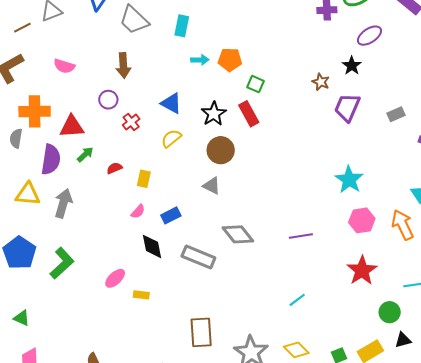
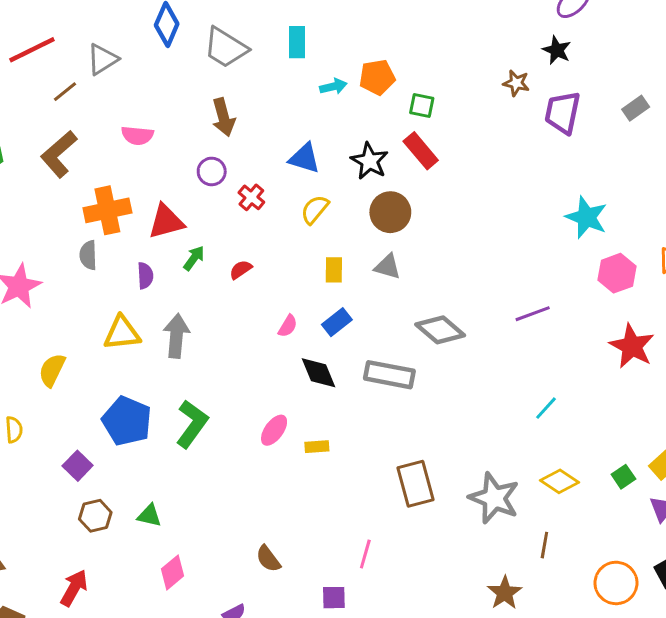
purple semicircle: (51, 159) -> (145, 276), size x0.6
yellow rectangle: (144, 179) -> (334, 270), moved

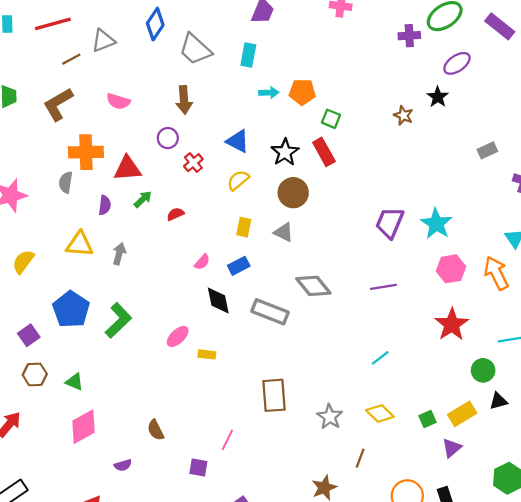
purple trapezoid: (563, 113) -> (390, 223), moved
gray arrow: (176, 336) -> (119, 254), size x0.7
gray star: (494, 498) -> (330, 417), size x0.7
pink diamond: (172, 572) -> (84, 427), size x1.4

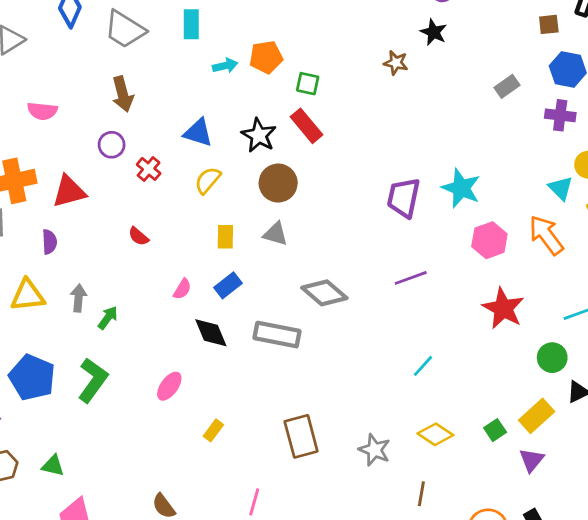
green arrow: (143, 199) -> (108, 318), moved
red semicircle: (175, 214) -> (138, 236), turned -105
yellow rectangle: (207, 354) -> (213, 430), moved, turned -49

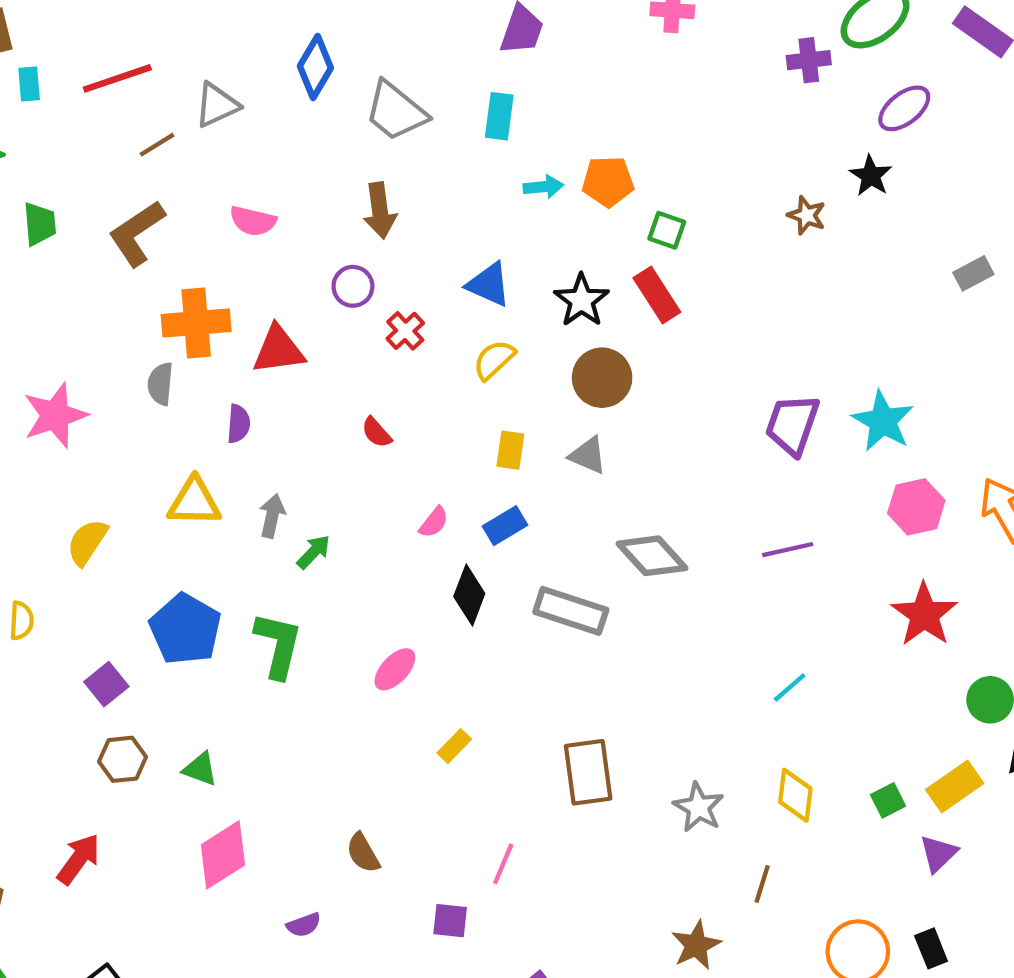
black diamond: (211, 333) -> (469, 595), turned 36
green L-shape: (93, 380) -> (278, 645), turned -30
yellow diamond: (435, 434) -> (795, 795), turned 56

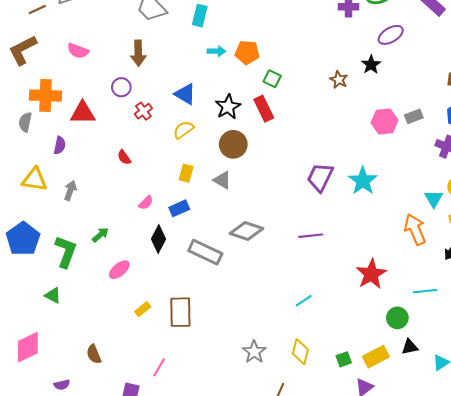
pink hexagon: (916, 507) -> (385, 121), moved
green arrow: (314, 552) -> (100, 235), moved
gray diamond: (652, 556) -> (247, 231), turned -36
green triangle: (200, 769) -> (53, 295), moved
brown rectangle: (588, 772) -> (180, 312), moved

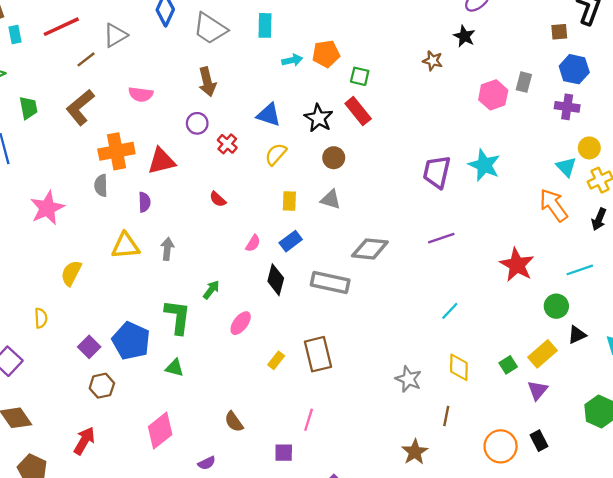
gray rectangle: (414, 116) -> (524, 82), turned -42
brown circle: (233, 144) -> (334, 158), size x0.7
blue pentagon: (23, 239) -> (131, 341), moved

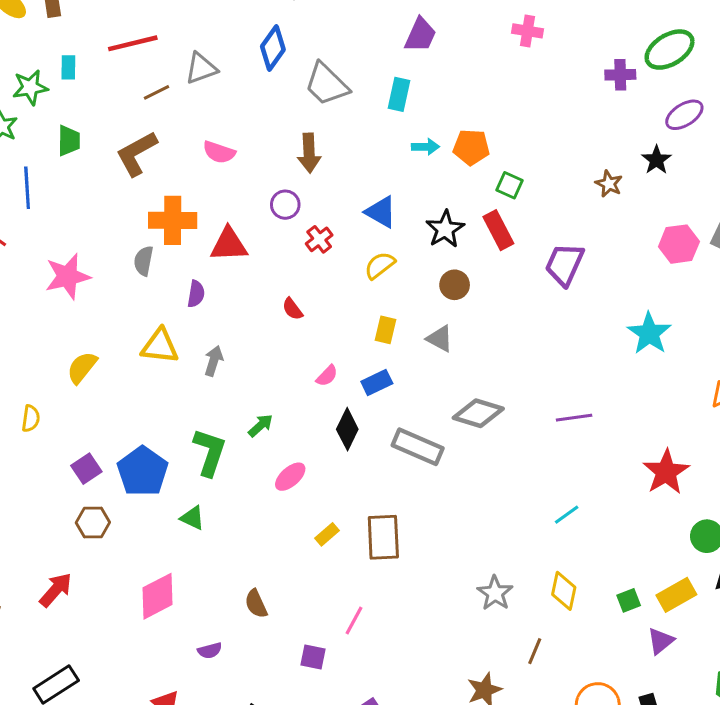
cyan rectangle: (15, 34) -> (68, 67), moved
purple trapezoid: (437, 172) -> (564, 264), moved

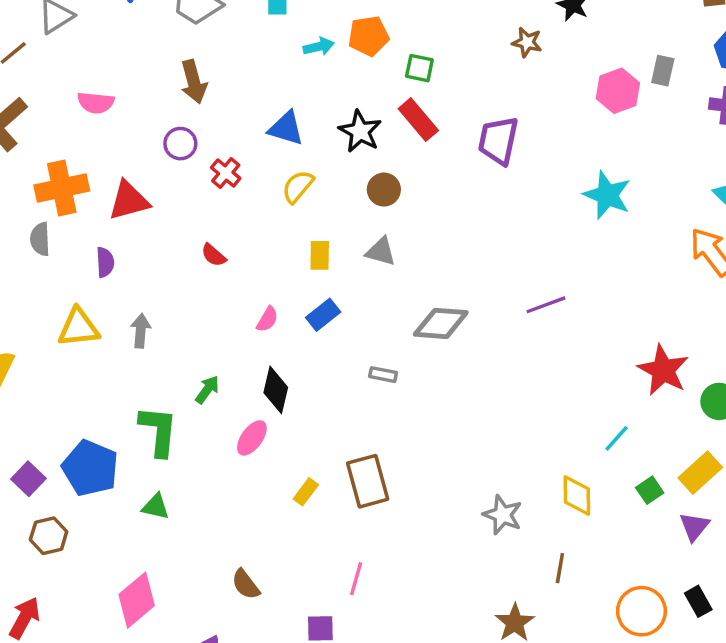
black diamond: (347, 429) -> (276, 390), moved
gray rectangle: (418, 447) -> (383, 375), size x0.5
red star: (666, 472) -> (663, 370), moved
cyan line: (567, 515) -> (617, 438), moved

